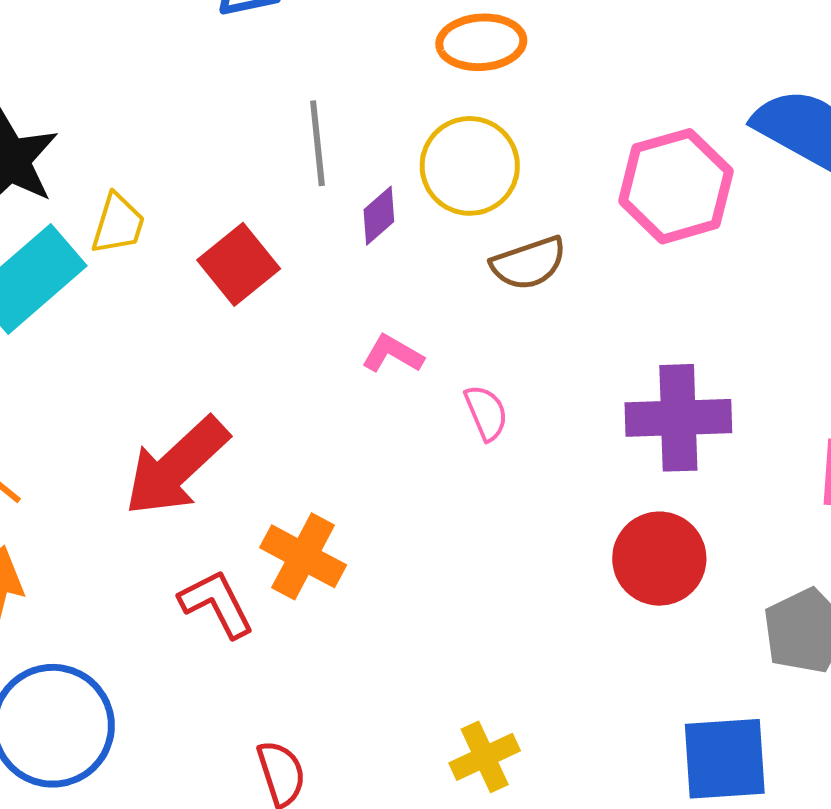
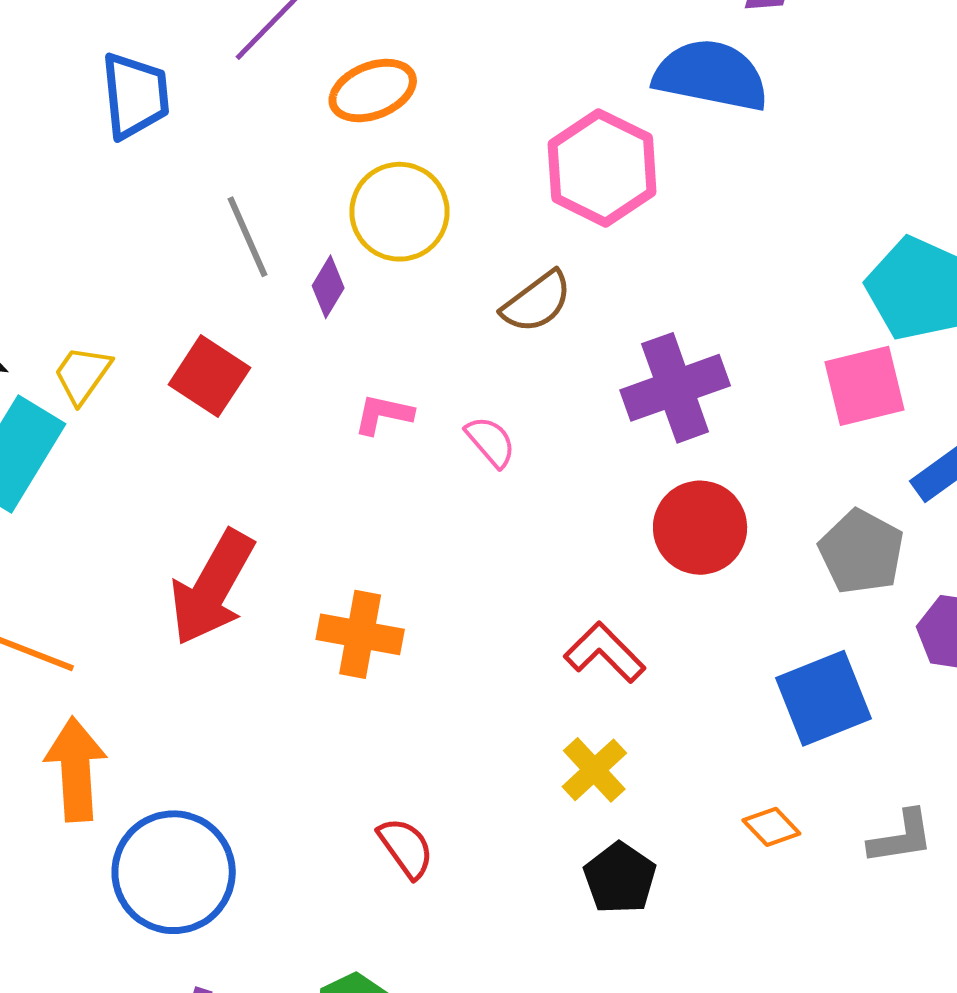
yellow trapezoid: (118, 224) -> (82, 374), turned -144
brown semicircle: (529, 263) -> (537, 302), moved
red L-shape: (217, 604) -> (605, 652), moved

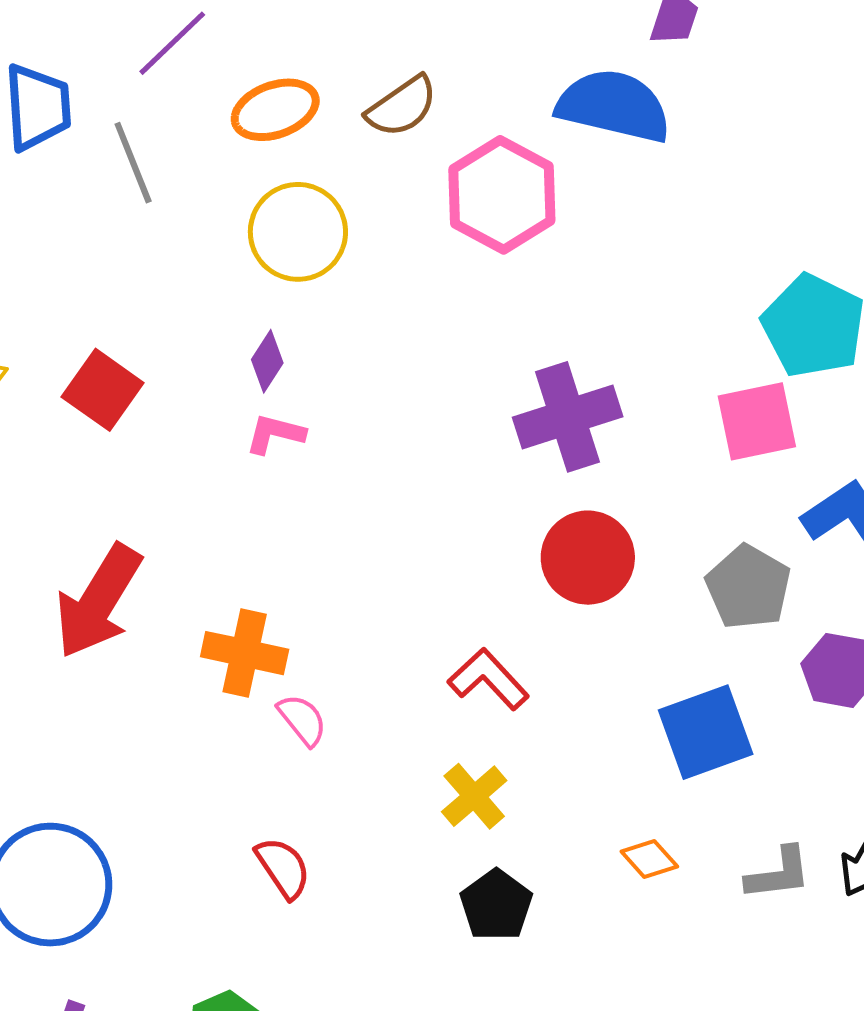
gray line: (248, 237) -> (133, 163), moved
purple diamond: (328, 287) -> (267, 361), moved
brown semicircle: (537, 302) -> (402, 107), moved
pink semicircle: (491, 442) -> (302, 720), moved

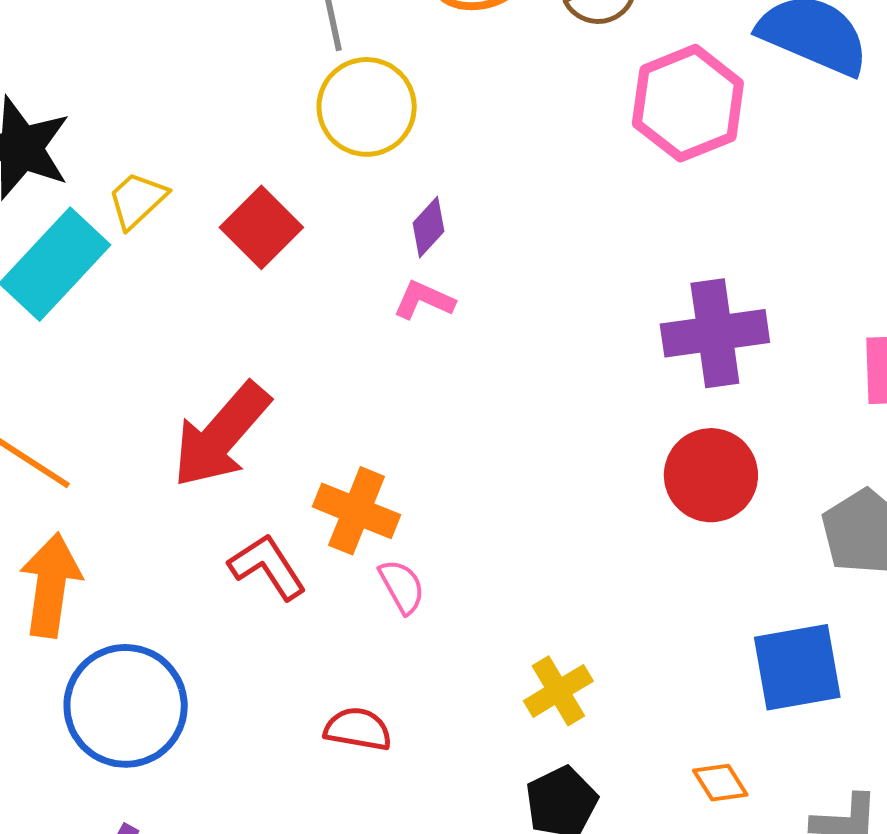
yellow circle: (298, 232) -> (367, 107), moved
red L-shape: (488, 679) -> (267, 567), moved
red semicircle: (283, 868) -> (358, 729), turned -56

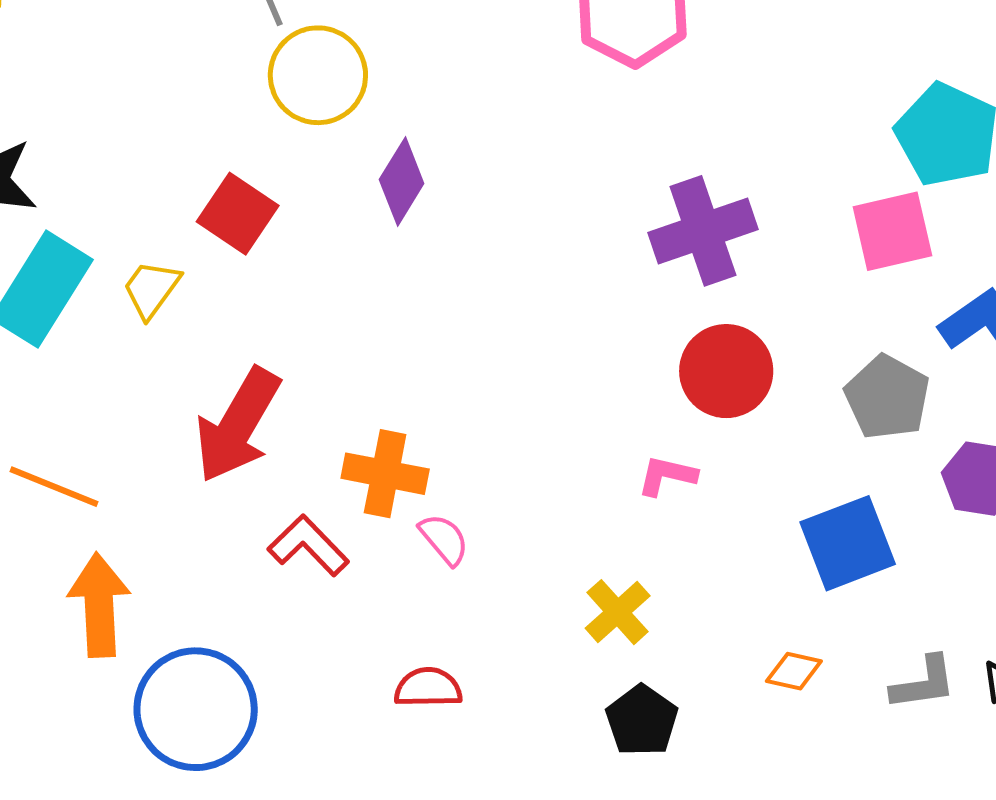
yellow trapezoid: (137, 200) -> (151, 289), moved
purple diamond: (428, 227) -> (402, 181), size x1.4
pink L-shape: (424, 300) -> (667, 476), moved
orange diamond: (720, 783) -> (794, 671), turned -34

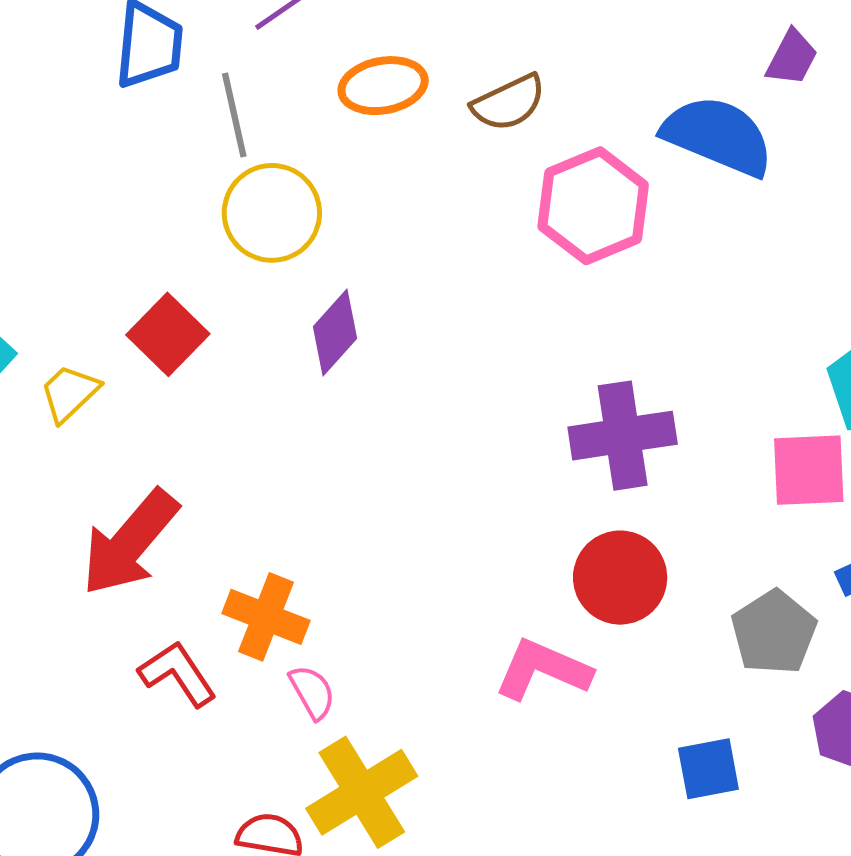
pink L-shape: (667, 476) -> (543, 670), size x1.6
blue square: (848, 543) -> (708, 769), size x0.7
yellow cross: (618, 612) -> (362, 792), moved, size x1.6

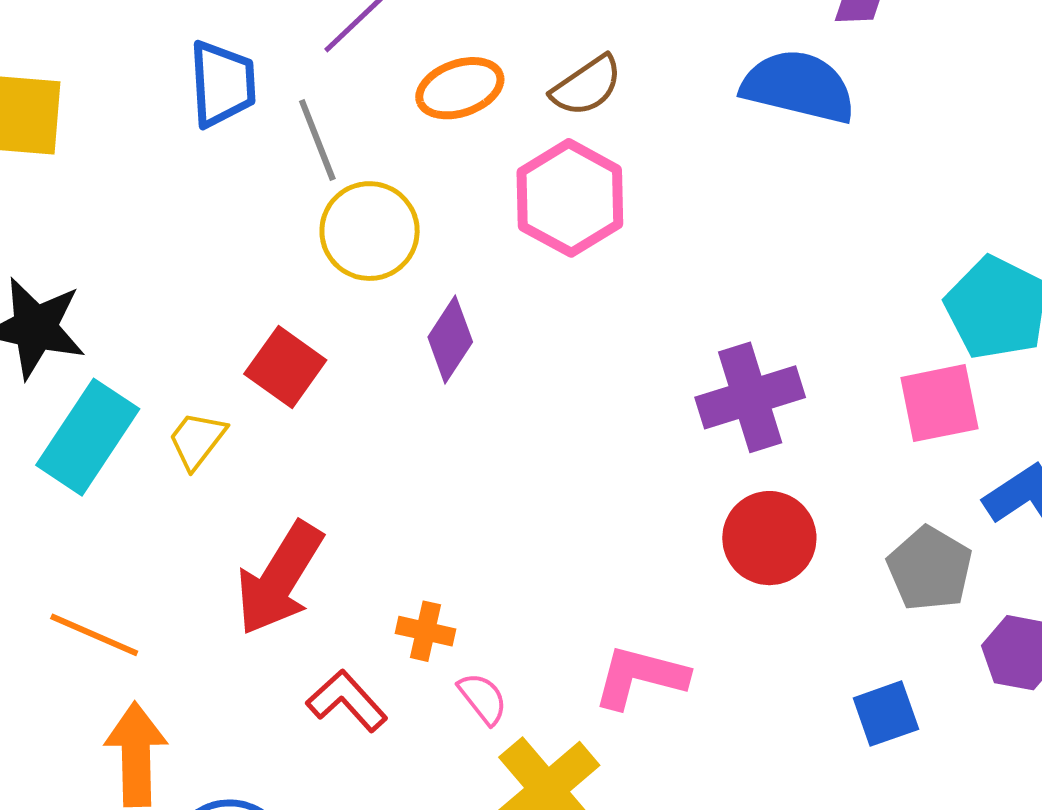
pink hexagon: (593, 206) -> (570, 198), moved
orange cross: (266, 617) -> (426, 631), size x0.7
pink L-shape: (543, 670) -> (640, 677), moved

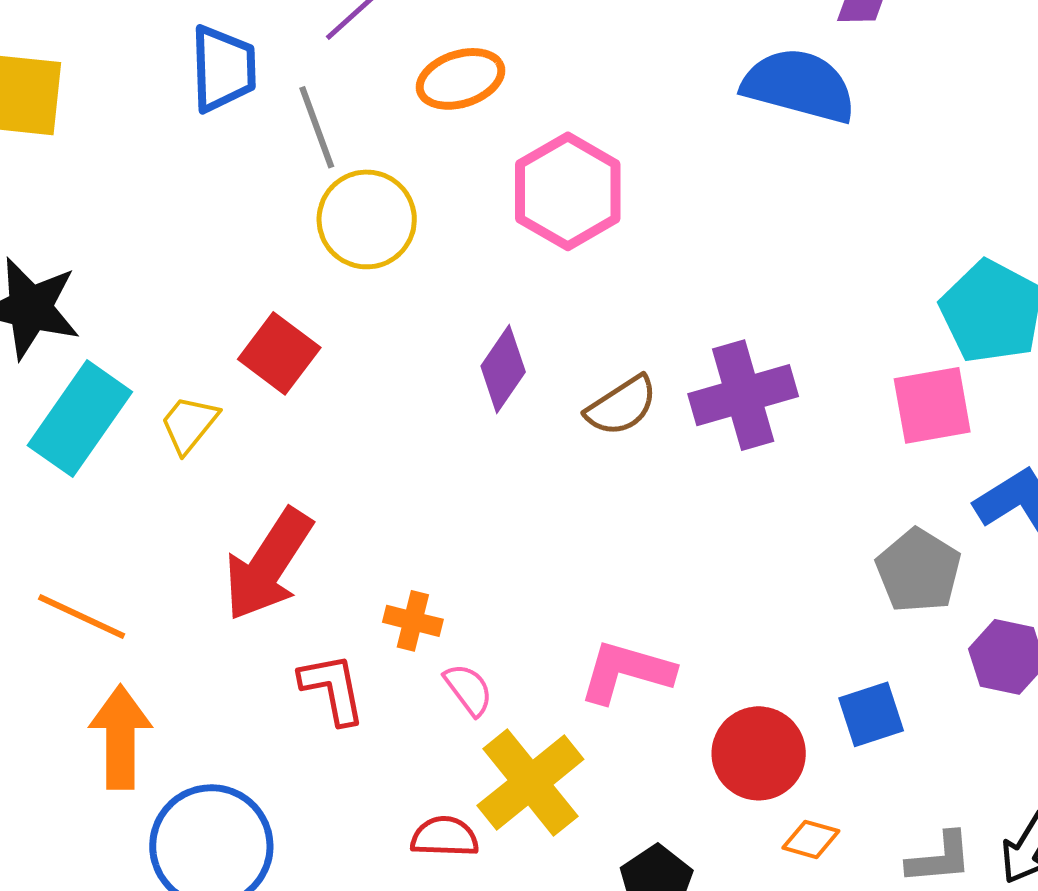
brown semicircle: (587, 86) -> (622, 406), moved
purple diamond: (450, 340) -> (503, 369), moved
red circle: (769, 538) -> (759, 753), moved
red L-shape: (347, 701) -> (333, 689), turned 30

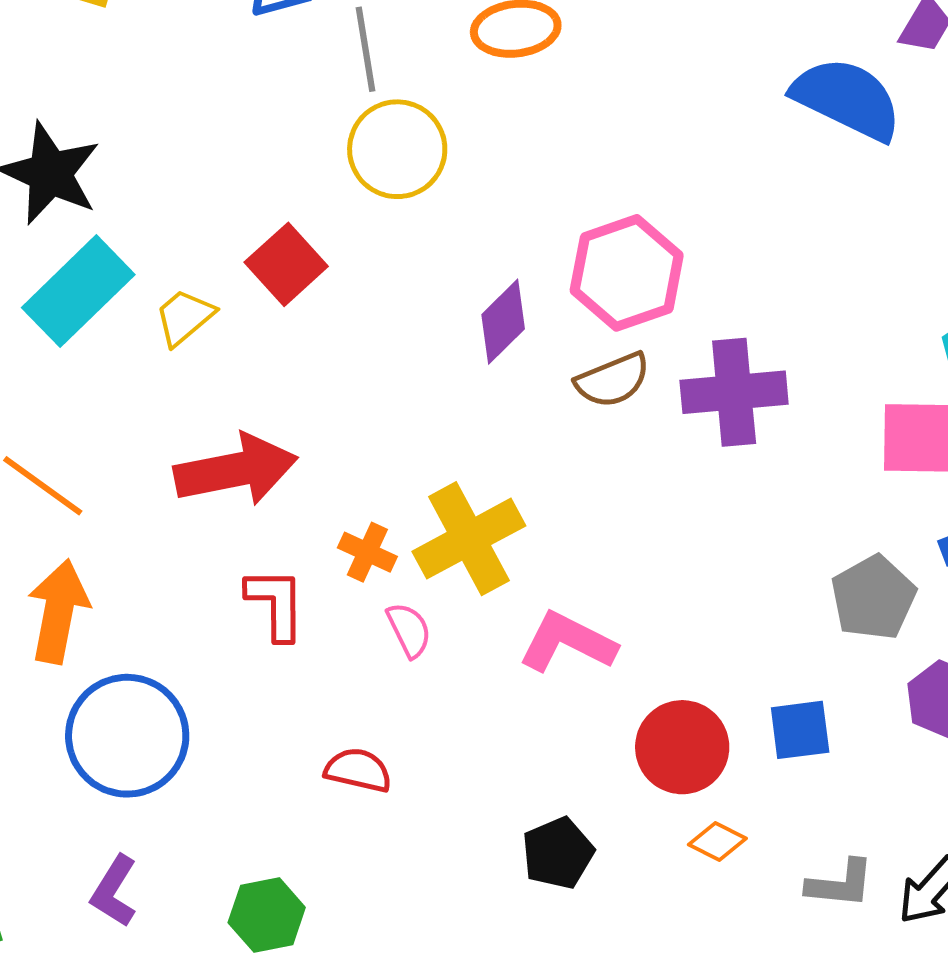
pink hexagon: (568, 191) -> (627, 273), moved
red arrow: (268, 565) -> (236, 470), turned -145
yellow cross: (530, 782) -> (469, 539), moved

